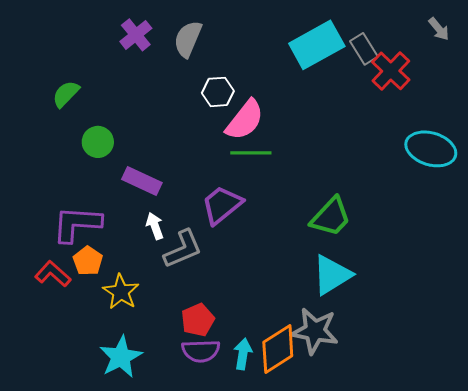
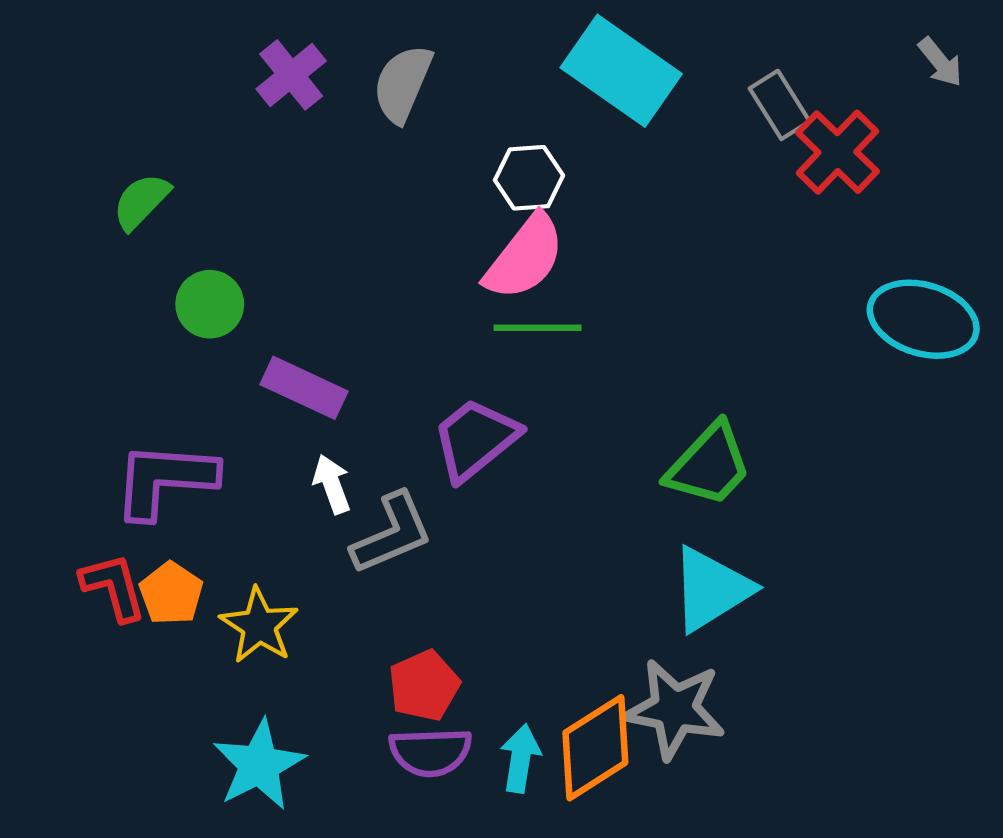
cyan rectangle: (317, 45) -> (621, 71), moved, turned 64
white hexagon: (218, 92) -> (529, 178), moved
orange pentagon: (88, 261) -> (171, 593), moved
red L-shape: (53, 274) -> (113, 587), turned 33

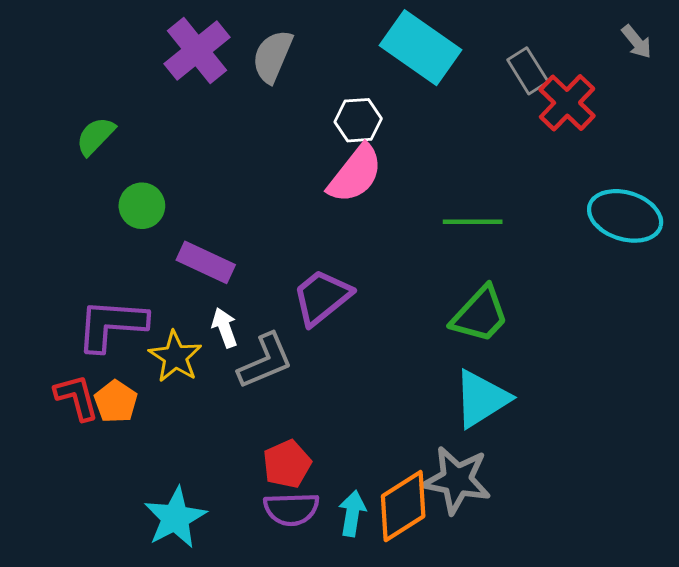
purple cross: (291, 75) -> (197, 50), size x1.4
green line: (538, 328) -> (473, 222), moved
yellow star: (259, 626) -> (175, 357), moved

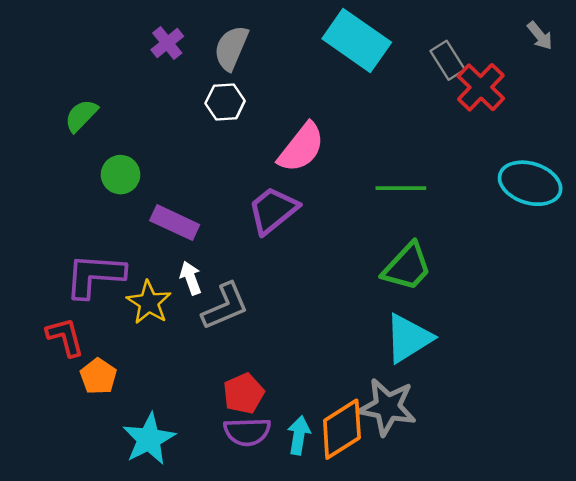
purple cross: (197, 50) -> (167, 43), size x0.6
white hexagon: (358, 120) -> (225, 102), moved
purple trapezoid: (322, 297) -> (273, 210), moved
orange pentagon: (116, 402) -> (98, 376), moved

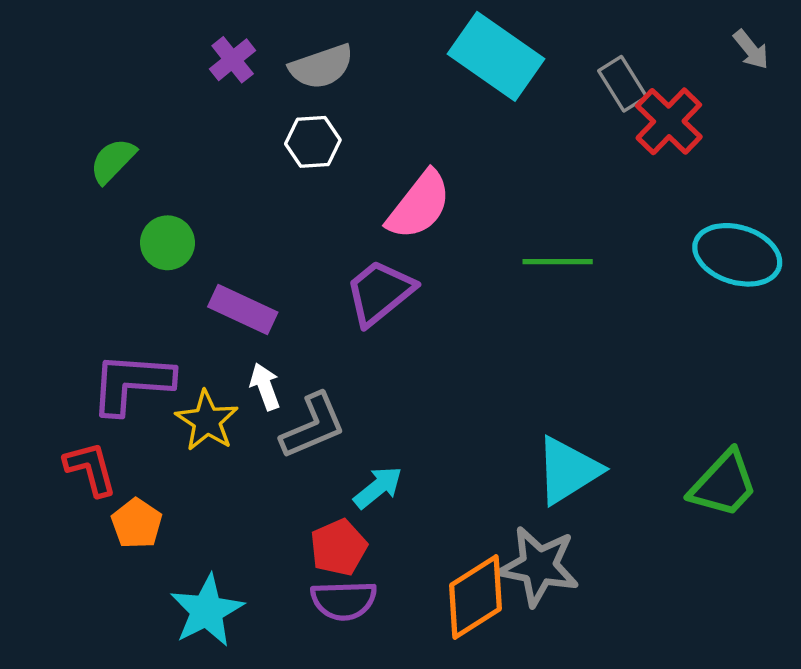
gray semicircle: (231, 48) -> (321, 67), turned -132
green trapezoid: (407, 267) -> (724, 484), moved
cyan arrow: (299, 435) -> (378, 487), moved, turned 42

